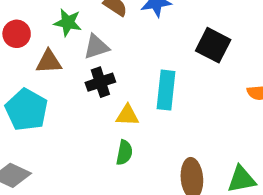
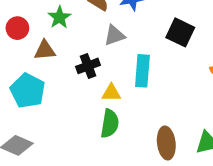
green star: (68, 22) -> (59, 17), turned 30
gray triangle: (96, 47) -> (114, 35), moved
green semicircle: (124, 153) -> (110, 124), size x1.4

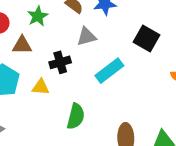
cyan rectangle: (142, 71) -> (109, 71), turned 44
yellow triangle: (111, 93) -> (41, 87), moved

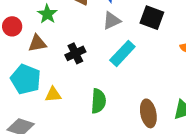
gray triangle: (86, 37) -> (112, 21), moved
yellow triangle: (41, 87) -> (53, 95), moved

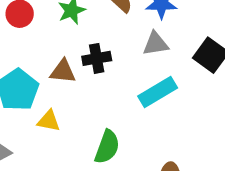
brown triangle: (37, 43) -> (63, 71), moved
black cross: (75, 53) -> (97, 58), moved

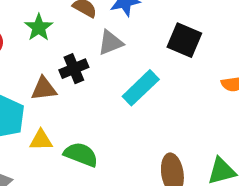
gray triangle: (156, 44) -> (111, 43), moved
green semicircle: (107, 147) -> (81, 154), moved, turned -76

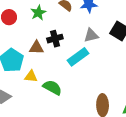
gray triangle: (111, 43) -> (91, 35), moved
cyan rectangle: (141, 88) -> (78, 57), moved

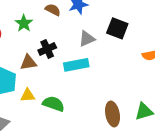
cyan rectangle: (78, 57) -> (76, 65), turned 35

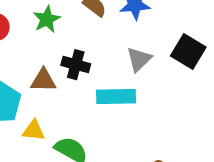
gray triangle: (87, 39) -> (139, 59), turned -30
black cross: (47, 49) -> (76, 65), turned 30

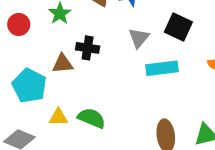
cyan rectangle: (116, 97) -> (162, 68), moved
yellow triangle: (34, 131) -> (58, 117), moved

